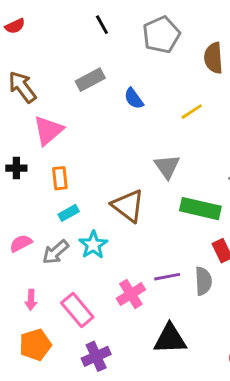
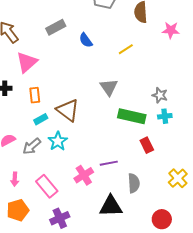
brown triangle: (128, 206) -> (68, 110), moved
gray semicircle: (203, 281) -> (134, 183), moved

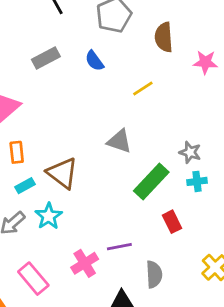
blue semicircle: (86, 40) -> (94, 61), moved
gray triangle: (109, 87) -> (119, 141), turned -36
green rectangle: (132, 116) -> (151, 181), turned -60

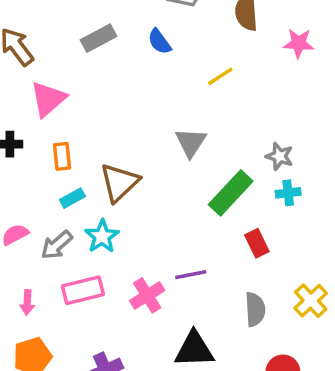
gray triangle: (119, 141) -> (191, 142), turned 44
brown triangle: (62, 173) -> (119, 182), turned 40
gray semicircle: (154, 274) -> (255, 309), moved
pink rectangle: (33, 279) -> (83, 290), moved, turned -64

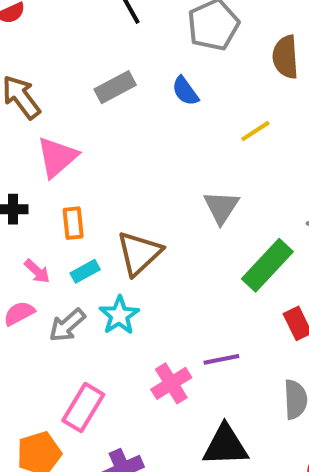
pink rectangle: (83, 290) -> (83, 407), moved, turned -45
pink arrow: (27, 302) -> (37, 271), moved, turned -50

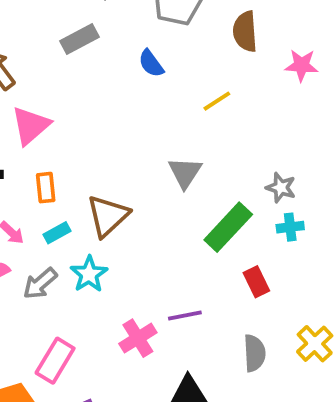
gray rectangle: (115, 87) -> (80, 39), moved

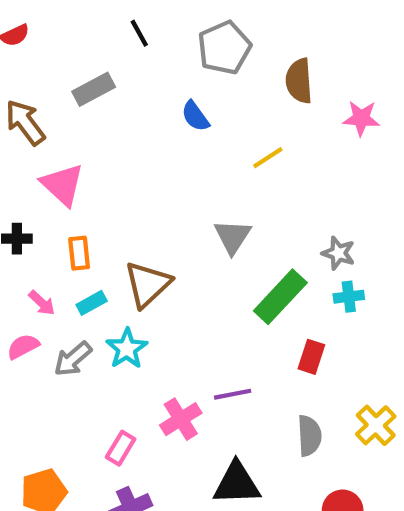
gray rectangle: (80, 39) -> (94, 89), moved
pink triangle: (31, 126) -> (62, 185), turned -36
red rectangle: (256, 282) -> (311, 357), turned 44
pink rectangle: (55, 361) -> (121, 448), moved, size x0.7

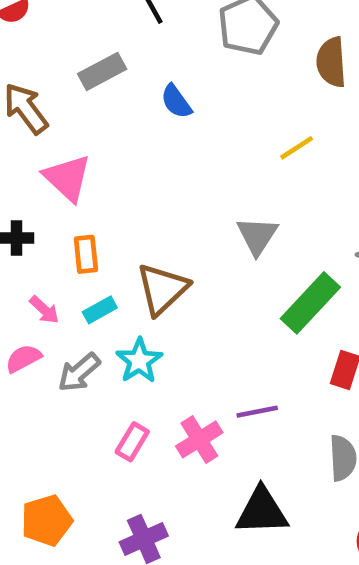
blue semicircle: (195, 116) -> (176, 102), moved
pink rectangle: (121, 448) -> (132, 442), moved

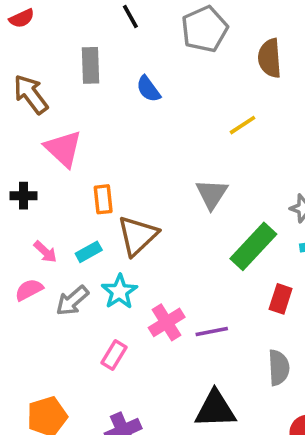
gray rectangle: (102, 71) -> (90, 65), turned -64
orange rectangle: (86, 254) -> (103, 199), moved
pink cross: (199, 439) -> (167, 322), moved

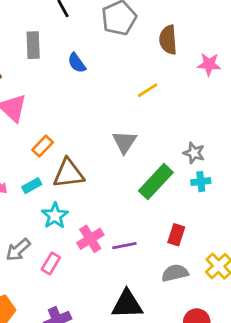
orange rectangle: (103, 199) -> (43, 146), turned 50
brown triangle: (138, 236) -> (69, 173), turned 36
red rectangle: (281, 299) -> (176, 235), moved
gray arrow: (72, 301) -> (18, 250), moved
gray semicircle: (279, 368) -> (175, 273), turned -100

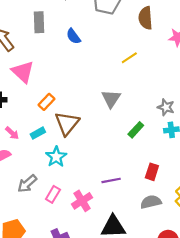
brown triangle: (69, 173) -> (67, 123), turned -44
green rectangle: (156, 182) -> (136, 130), size x0.6
pink cross: (90, 239) -> (82, 201), moved

